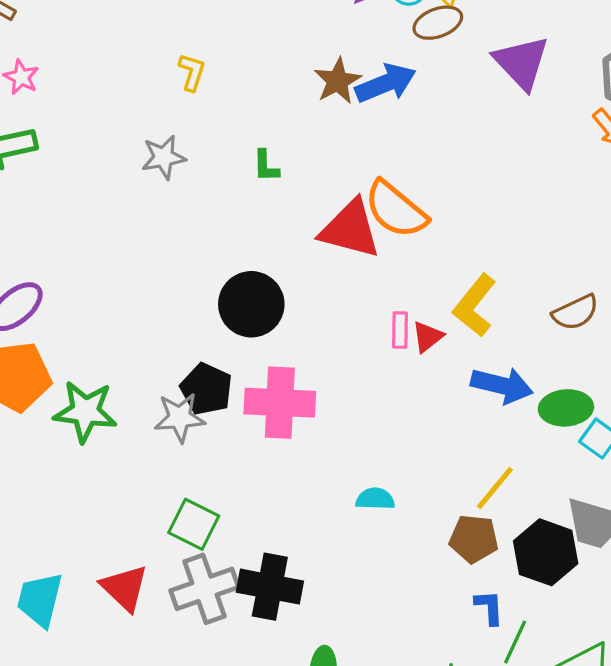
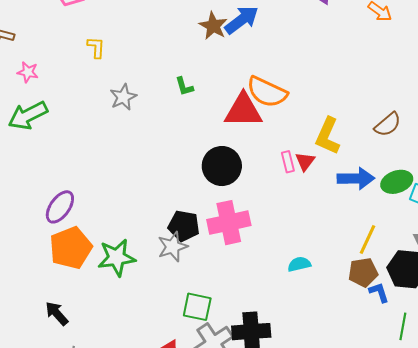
yellow L-shape: (192, 72) -> (96, 47), moved
black circle: (251, 304) -> (222, 166), moved
blue L-shape: (489, 607) -> (379, 292), moved

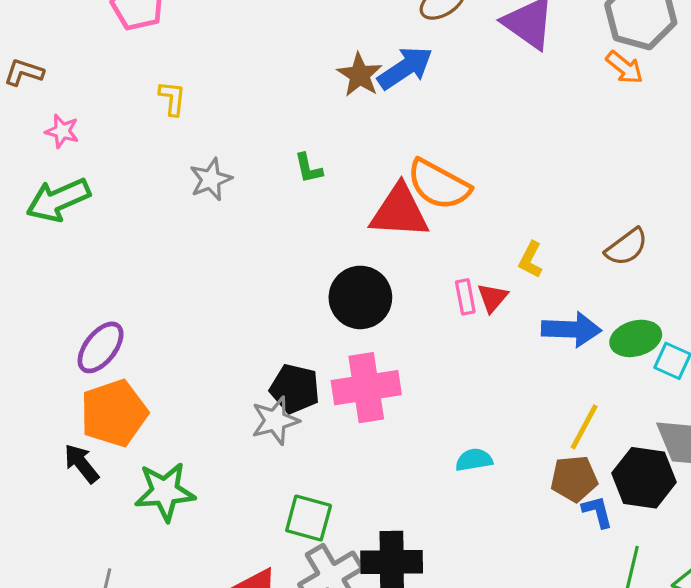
yellow L-shape: (328, 136) -> (531, 260), size x0.6
green star: (117, 258) -> (165, 492), moved
black arrow: (57, 313) -> (81, 464), moved

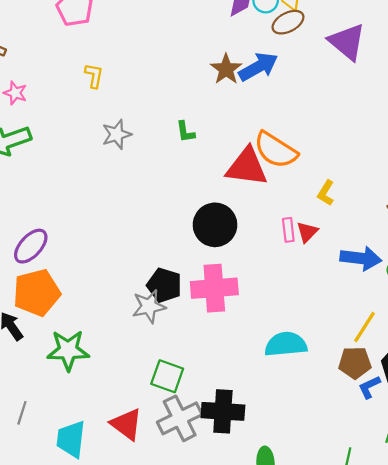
yellow L-shape: (531, 260) -> (326, 193), moved
cyan semicircle: (474, 460) -> (286, 344), size x1.6
blue L-shape: (597, 512) -> (369, 387), turned -105

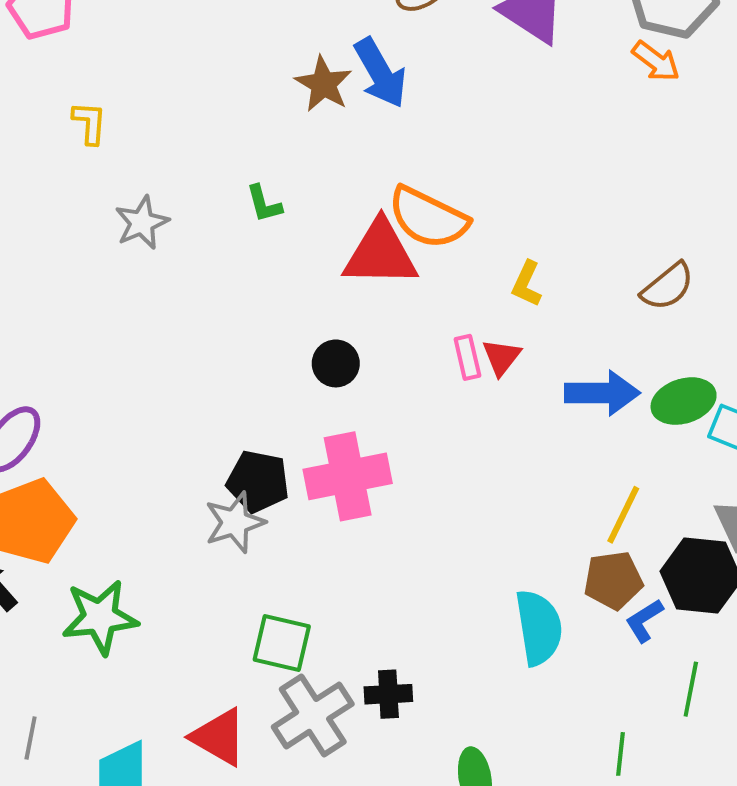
blue arrow: (258, 67) -> (380, 73), turned 96
black circle: (215, 225) -> (336, 363), size x0.6
cyan semicircle: (286, 344) -> (539, 628), moved, turned 93
black cross: (223, 411) -> (388, 694), size x0.6

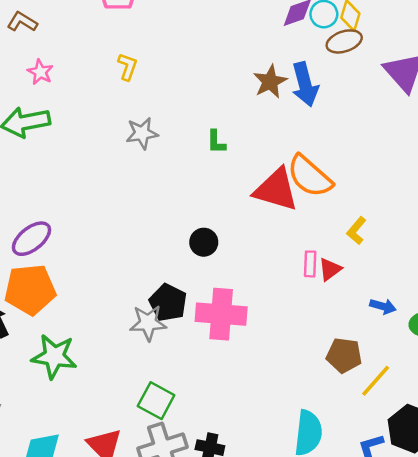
black circle: (336, 363) -> (204, 242), moved
blue arrow: (602, 393) -> (383, 306), size x0.6
brown pentagon: (613, 580) -> (344, 355), moved

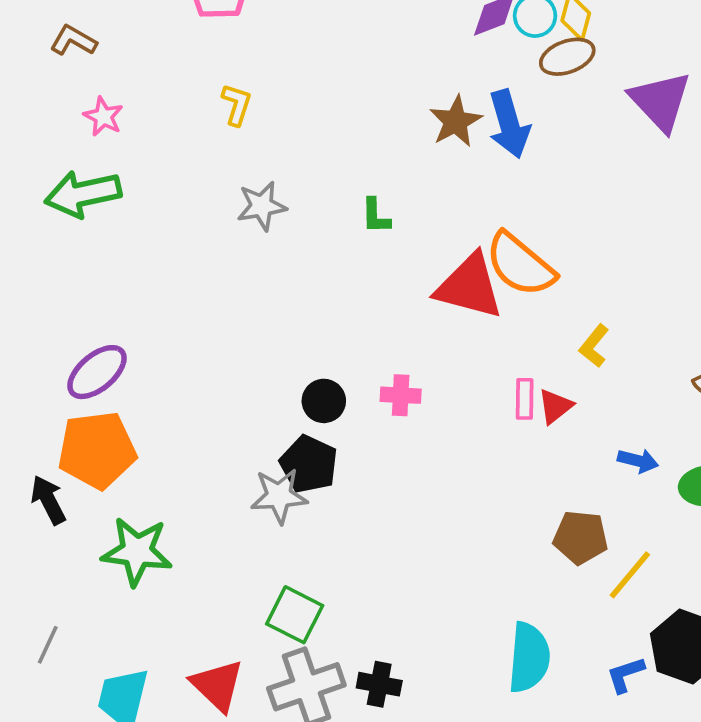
black circle: (204, 242) -> (324, 401), moved
pink cross: (221, 314) -> (401, 395), moved, size x0.5

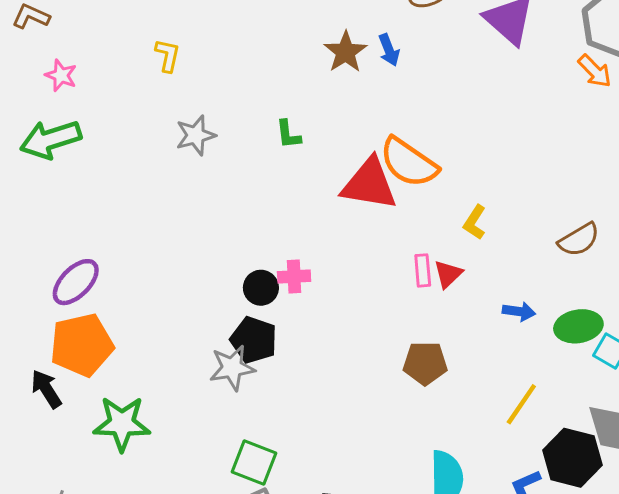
blue arrow: (509, 124) -> (389, 50), size x0.6
pink cross: (401, 395) -> (294, 277), moved
brown pentagon: (581, 537) -> (425, 363), moved

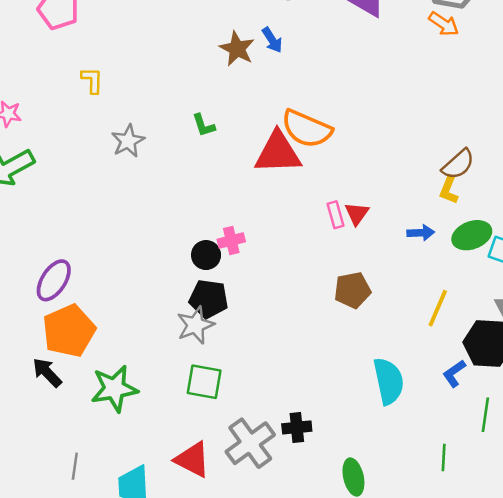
yellow L-shape: (475, 222) -> (449, 190), moved
green square: (254, 462) -> (204, 382), moved

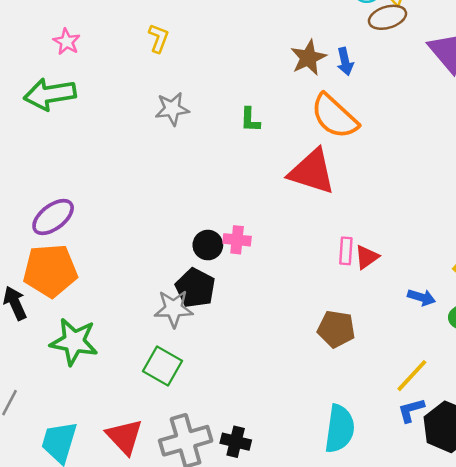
orange semicircle: (307, 129) -> (334, 116), moved
blue L-shape: (454, 373) -> (411, 410), moved

